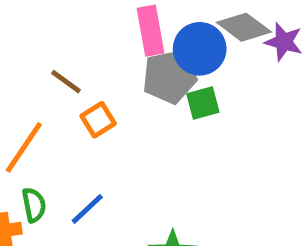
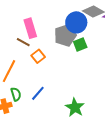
pink rectangle: (150, 31) -> (30, 28), moved

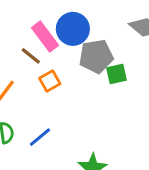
blue circle: (76, 22) -> (73, 29), moved
pink rectangle: (30, 28) -> (45, 36), turned -30

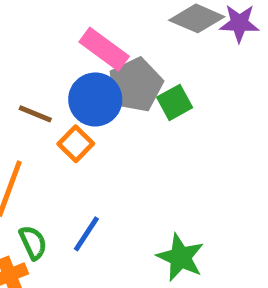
blue circle: (73, 29) -> (95, 99), moved
pink rectangle: (45, 36) -> (104, 49), moved

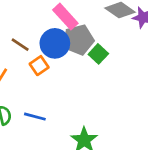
green square: (175, 102) -> (98, 54), turned -30
blue line: (86, 234) -> (35, 117), turned 60

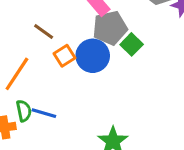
blue circle: (55, 43) -> (93, 56), moved
blue line: (35, 117) -> (44, 113), moved

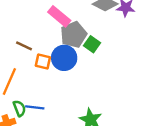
orange square: (64, 56) -> (43, 62), turned -35

